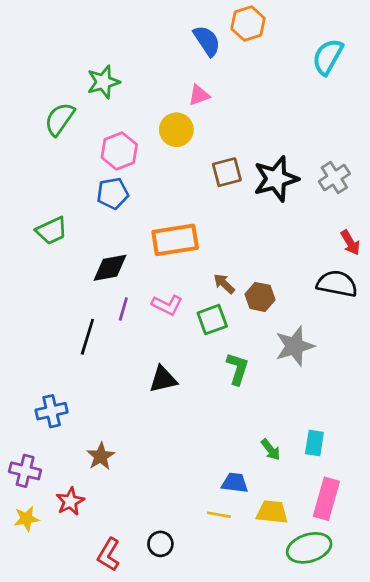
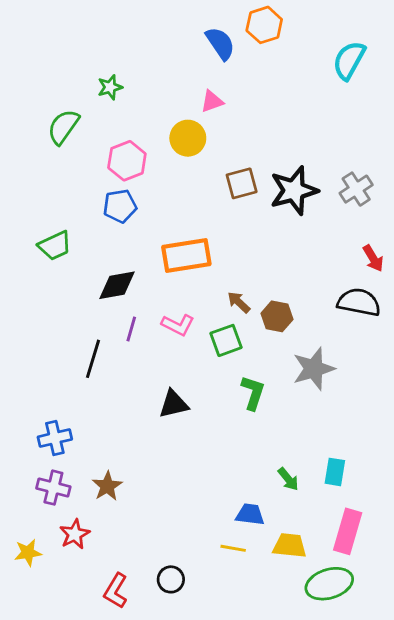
green star: (103, 82) -> (110, 87), size x0.7
purple cross: (25, 471) -> (53, 488), moved

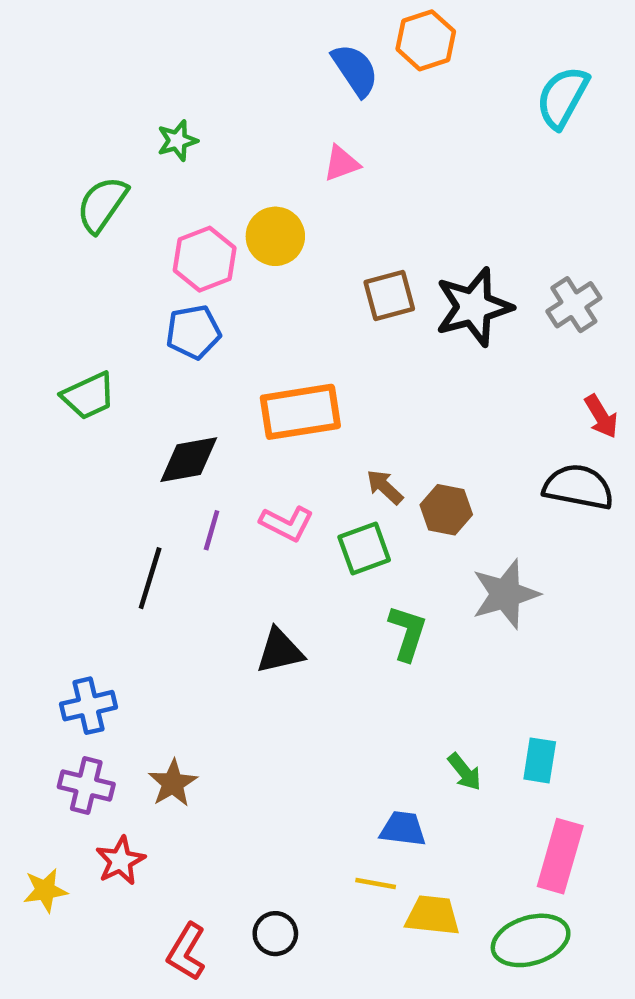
yellow circle: (188, 138) -> (275, 236), moved
yellow trapezoid: (290, 546) -> (433, 915), moved

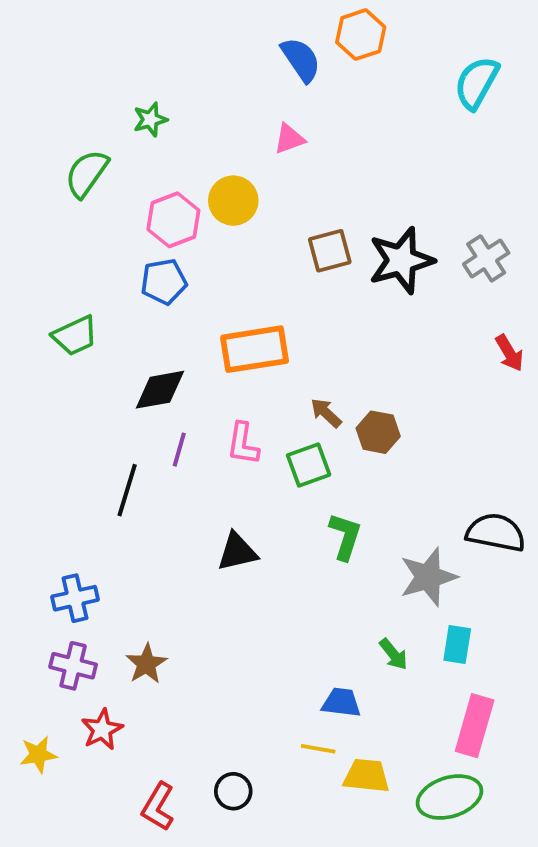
black semicircle: (578, 487) -> (496, 533), moved
pink L-shape: (287, 523) -> (243, 444), turned 72
gray star: (505, 594) -> (428, 577), moved

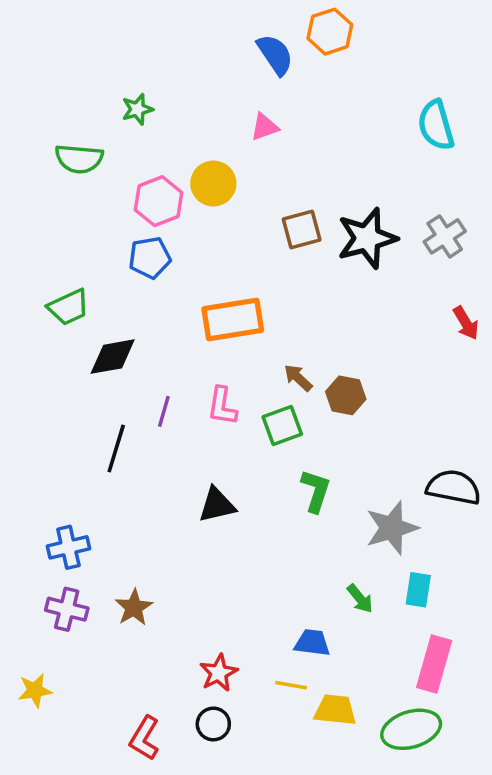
cyan semicircle: (477, 83) -> (436, 125), moved, turned -45
green semicircle: (87, 174) -> (79, 159), turned -120
black diamond: (160, 390) -> (113, 357), moved
red star: (102, 729) -> (219, 673), moved

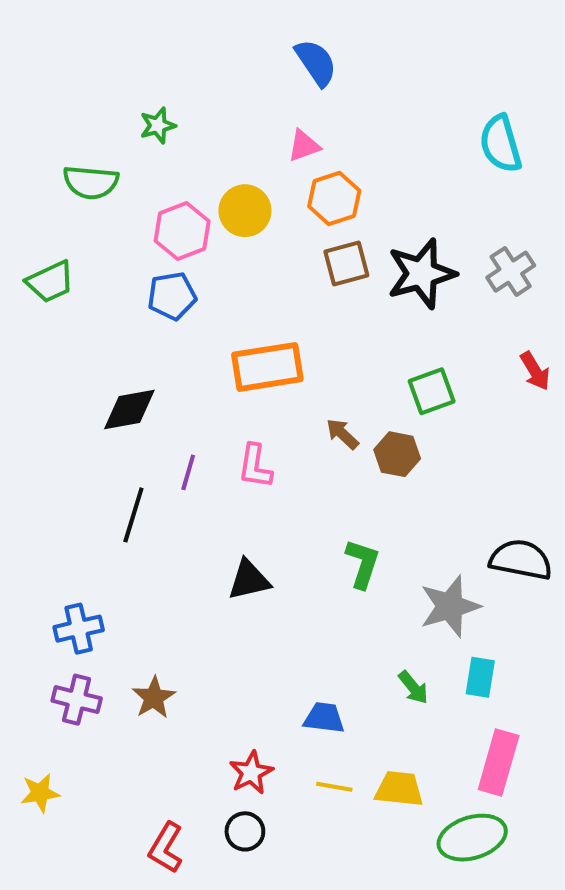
orange hexagon: (330, 32) -> (334, 199), moved
green trapezoid: (68, 307) -> (50, 282), moved
green square: (282, 425) -> (432, 391), moved
blue trapezoid: (312, 643) -> (324, 718), moved
yellow trapezoid: (335, 710) -> (399, 789), moved

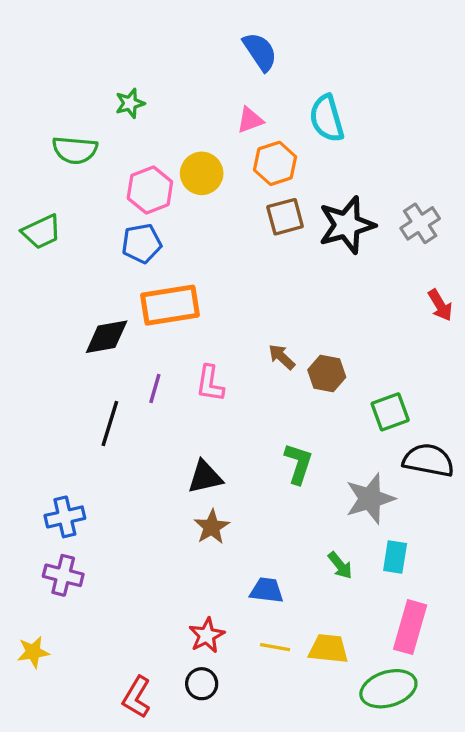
cyan semicircle: (501, 144) -> (327, 118), moved
orange rectangle: (267, 367) -> (170, 305), moved
green square: (432, 391) -> (390, 412), moved
brown star: (154, 698) -> (212, 527), moved

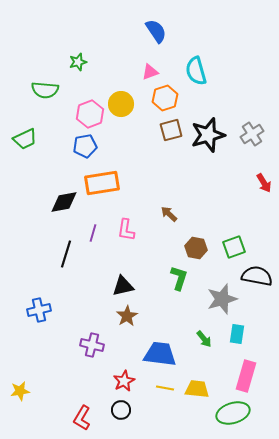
brown hexagon: (327, 374) -> (196, 248), moved
purple cross: (63, 575) -> (92, 345), moved
blue trapezoid: (267, 590) -> (160, 354), size x1.6

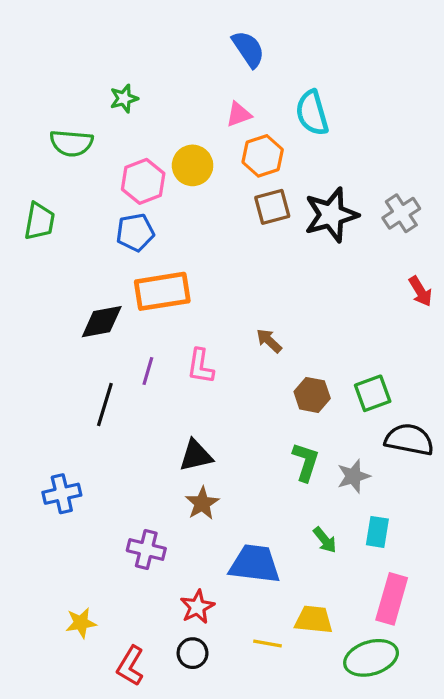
green trapezoid: (25, 139) -> (40, 221), turned -55
green L-shape: (179, 278) -> (306, 462), moved
gray star: (222, 299) -> (353, 476), size x0.7
yellow line: (165, 388) -> (267, 644), moved
yellow star: (20, 391) -> (81, 623), moved

